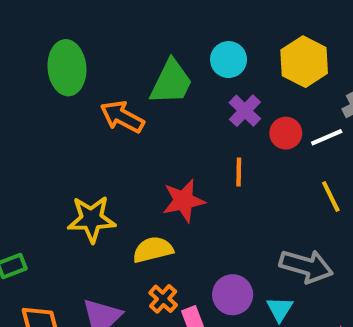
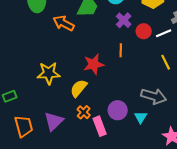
yellow semicircle: (153, 250) -> (79, 88), turned -36

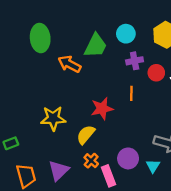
purple cross: (124, 20) -> (135, 61), turned 35

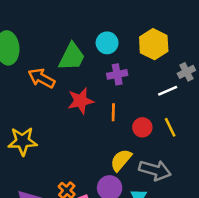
red circle: (156, 73) -> (142, 127), moved
red star: (102, 109) -> (81, 101), moved
yellow semicircle: (86, 135) -> (121, 160), moved

